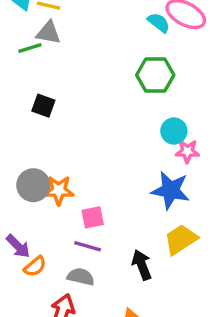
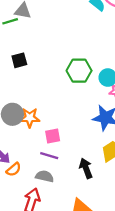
green hexagon: (155, 75) -> (79, 71), moved
black square: (43, 106) -> (19, 60), turned -35

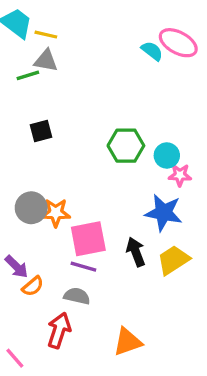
pink square: (53, 136) -> (88, 239), size x1.6
black arrow: (86, 168) -> (136, 252), moved

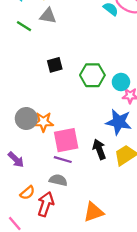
gray triangle: (46, 61) -> (48, 16), moved
green line: (28, 75) -> (24, 26), turned 49
black square: (41, 131) -> (55, 65), moved
orange semicircle: (33, 286) -> (27, 193), moved

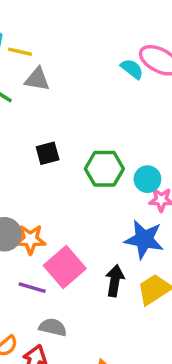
pink square: (66, 140) -> (65, 267), turned -30
black arrow: (99, 149) -> (115, 281), turned 30
purple line: (63, 160) -> (32, 288), moved

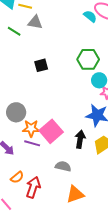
green hexagon: (104, 169) -> (88, 59), moved
orange star: (30, 239) -> (31, 128), moved
gray semicircle: (53, 327) -> (63, 166), moved

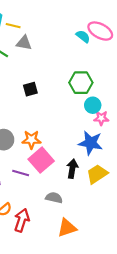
orange star: (31, 128) -> (31, 140), moved

